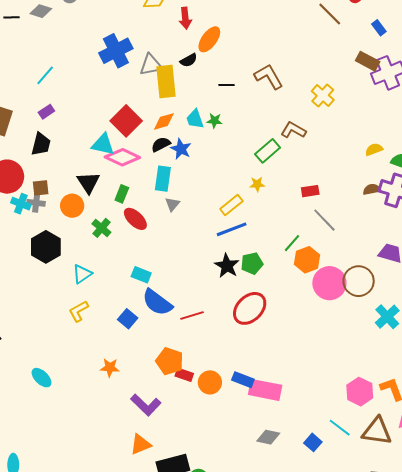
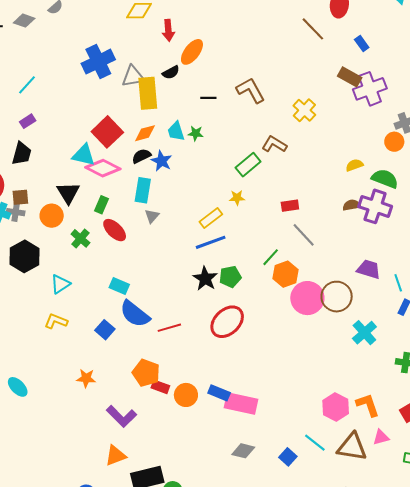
yellow L-shape: (79, 311) -> (56, 321), turned 50

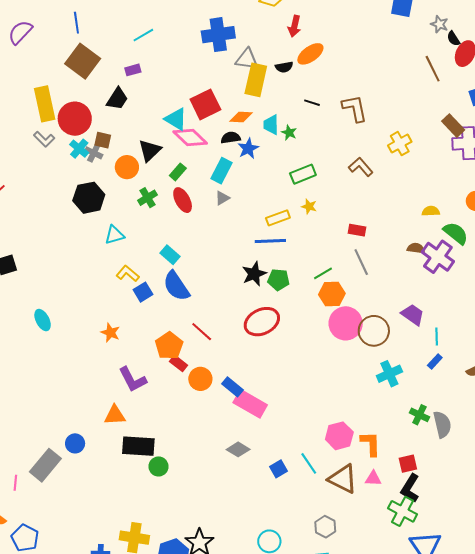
green rectangle: (248, 165) -> (303, 174), moved
yellow L-shape: (56, 321) -> (128, 274), moved
red line: (169, 328) -> (202, 332), moved, turned 40

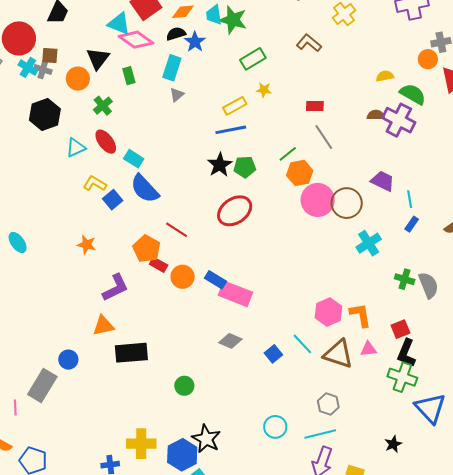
green star: (289, 133) -> (233, 20), size x1.8
green rectangle: (178, 172) -> (129, 76), turned -48
red ellipse: (183, 200) -> (106, 142), moved
purple L-shape: (133, 379) -> (115, 288), turned -80
green circle: (159, 466) -> (184, 386), moved

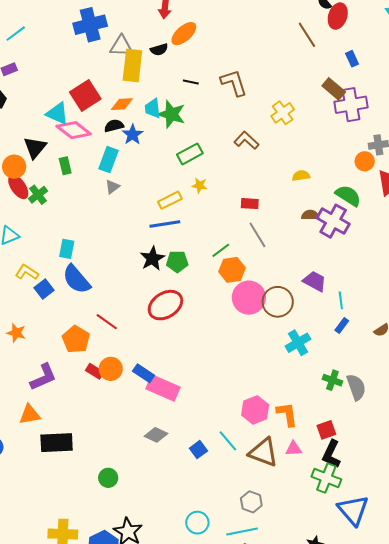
yellow semicircle: (385, 76) -> (301, 176), moved
red ellipse: (106, 142) -> (18, 187), moved
cyan rectangle: (134, 159) -> (67, 249), turned 66
red rectangle: (159, 265) -> (95, 371), moved

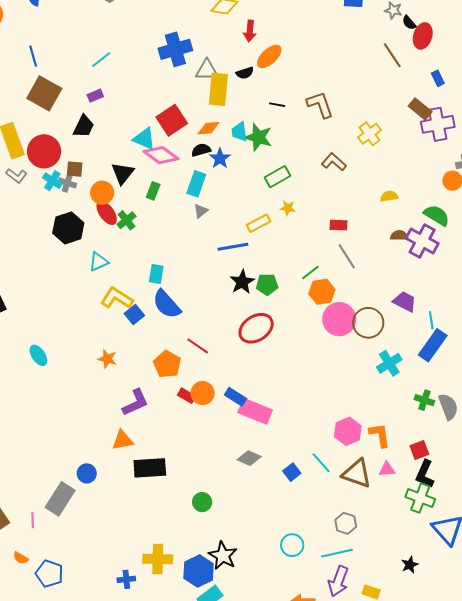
green rectangle: (65, 166) -> (153, 191), turned 36
blue line: (165, 224) -> (233, 247), moved
yellow L-shape: (27, 272) -> (117, 298), size x1.4
blue rectangle: (342, 325) -> (433, 345), size x2.0

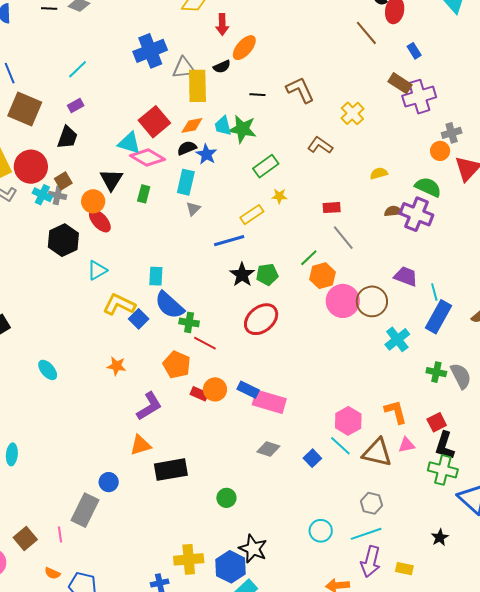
brown square: (75, 169) -> (63, 181), turned -30
green cross: (126, 220) -> (189, 322), moved, turned -36
pink hexagon: (348, 431) -> (348, 421), moved

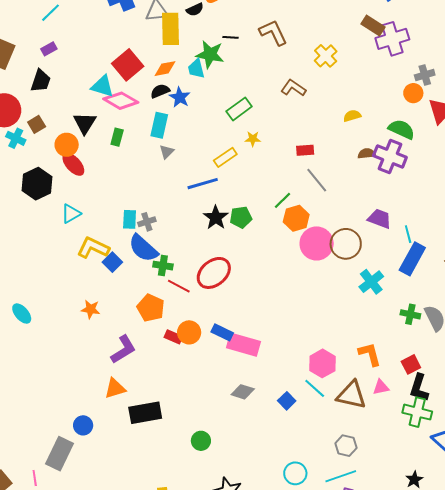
green star: (242, 129) -> (210, 54), moved
gray cross: (57, 195) -> (147, 222), moved, turned -30
red ellipse: (261, 319) -> (214, 273), moved

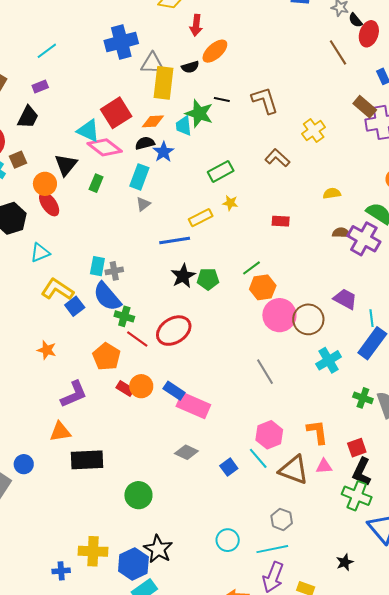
gray line: (317, 180) -> (265, 372), moved
green circle: (201, 441) -> (138, 495), size x1.4

